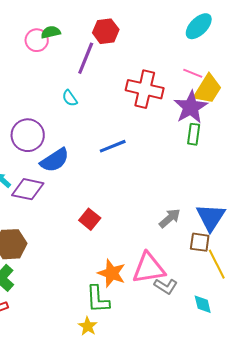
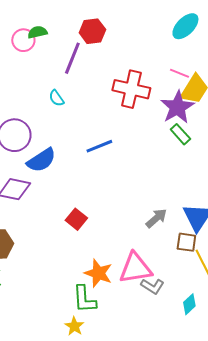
green rectangle: (194, 134) -> (180, 134), turned -50
cyan diamond: (203, 304) -> (189, 304), turned 60

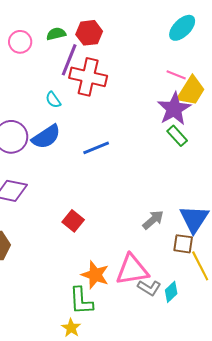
green semicircle: (37, 32) -> (56, 34), moved
red cross: (131, 89) -> (88, 77), moved
blue semicircle: (41, 160) -> (46, 137), moved
cyan diamond: (189, 304) -> (171, 292), moved

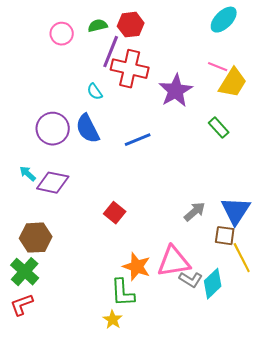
purple star: (174, 109) -> (176, 91), moved
blue semicircle: (46, 137) -> (88, 129), turned 96
cyan diamond: (171, 292) -> (213, 284), size x1.4

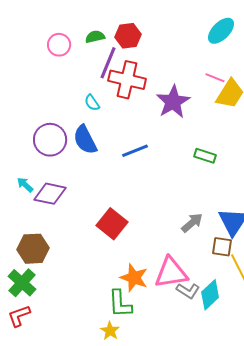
green rectangle: (219, 128) -> (205, 156), moved, turned -30
red square: (115, 213) -> (112, 224), size x1.4

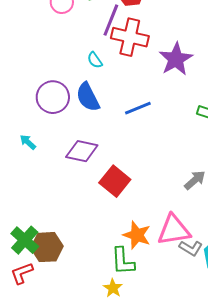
purple diamond: (50, 194) -> (82, 151), moved
brown hexagon: (33, 249) -> (47, 247), moved

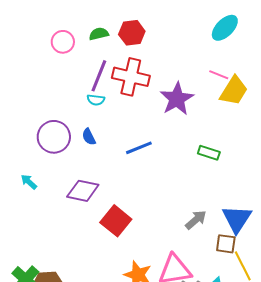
purple line: (111, 20) -> (99, 76), moved
cyan semicircle: (95, 60) -> (96, 100), turned -48
blue semicircle: (88, 97) -> (89, 137), size x0.6

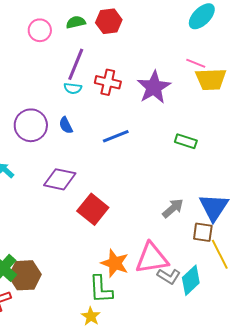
red cross: (131, 77) -> (108, 82), moved, size x0.7
yellow trapezoid: (234, 91) -> (211, 79), turned 56

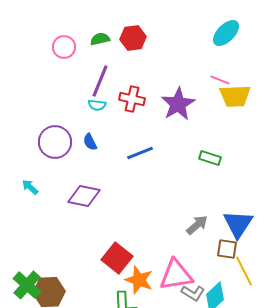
red square: (93, 209) -> (117, 258), moved

